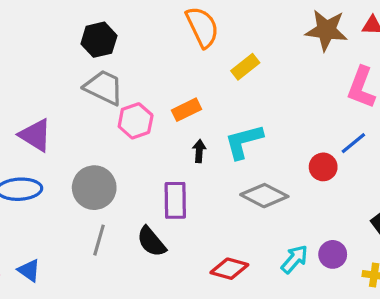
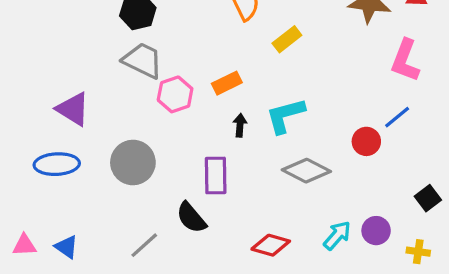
gray line: (99, 240) -> (144, 245), moved, turned 32

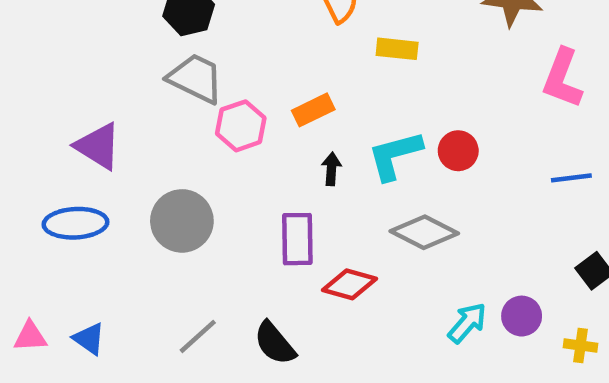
yellow rectangle: (287, 39) -> (397, 49), turned 44
blue line: (397, 117) -> (571, 178), moved, turned 32
red circle: (366, 141) -> (458, 151), moved
black semicircle: (191, 218) -> (275, 343), moved
red diamond: (271, 245) -> (349, 284), moved

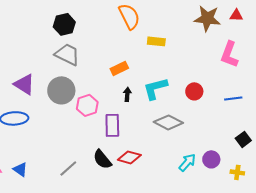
pink hexagon: (241, 126) -> (87, 105), moved
red circle: (458, 151) -> (194, 91), moved
gray circle: (182, 221) -> (61, 90), moved
red diamond: (349, 284) -> (129, 157), moved
black semicircle: (275, 343) -> (102, 159), moved

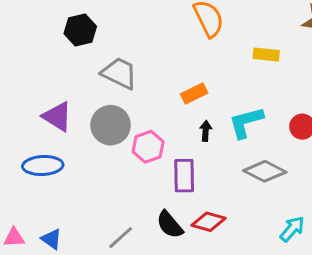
black hexagon: (64, 24) -> (80, 30), moved
yellow rectangle: (156, 41) -> (266, 55), moved

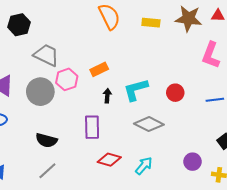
yellow rectangle: (266, 55) -> (151, 23), moved
pink hexagon: (148, 147) -> (67, 79), moved
black semicircle: (170, 225) -> (46, 140), moved, turned -35
cyan arrow: (292, 229) -> (144, 166), moved

